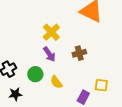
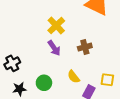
green circle: (35, 74) -> (44, 83), moved
yellow semicircle: (56, 82) -> (74, 77), moved

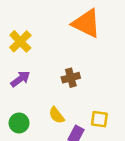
yellow cross: (56, 26) -> (20, 41), moved
purple arrow: (54, 48) -> (20, 79), moved, turned -91

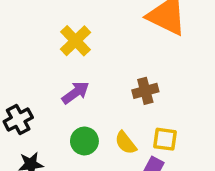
yellow square: (99, 119) -> (165, 139), moved
green circle: (19, 123) -> (84, 141), moved

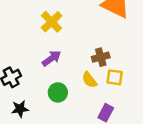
yellow square: (165, 139) -> (115, 77), moved
yellow semicircle: (126, 143) -> (89, 80), moved

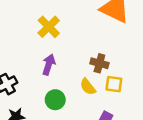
brown cross: (101, 57) -> (99, 63), turned 30
purple arrow: (52, 58) -> (49, 65), turned -36

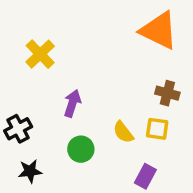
yellow cross: (49, 27) -> (40, 54), moved
brown cross: (99, 63) -> (167, 93), moved

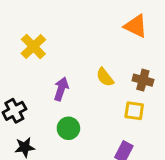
orange triangle: (159, 30) -> (136, 26), size x0.7
yellow semicircle: (123, 132) -> (105, 77), moved

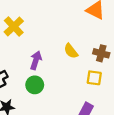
green circle: (68, 128) -> (35, 85), moved

